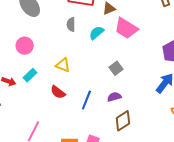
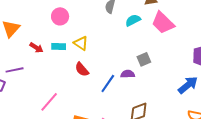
yellow triangle: (63, 65) -> (81, 43), moved
cyan rectangle: (30, 75) -> (59, 46), turned 32
purple semicircle: (114, 97) -> (128, 74), moved

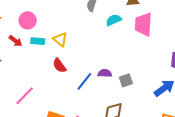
pink circle: (60, 16) -> (28, 20), moved
pink trapezoid: (163, 23) -> (143, 24), turned 45
gray square: (144, 59) -> (126, 80), moved

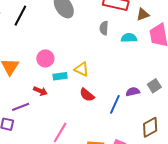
cyan semicircle: (114, 20) -> (129, 38), turned 35
red arrow: (16, 41) -> (40, 91), moved
gray square: (126, 80) -> (154, 86), moved

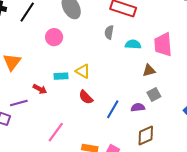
brown triangle: (143, 14) -> (149, 70), moved
pink circle: (45, 58) -> (54, 37), moved
purple semicircle: (133, 92) -> (138, 107), moved

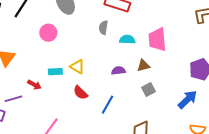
purple semicircle: (138, 107) -> (118, 71), moved

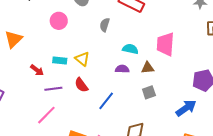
gray semicircle: (103, 28) -> (105, 25), moved
cyan semicircle: (127, 40) -> (130, 49), moved
purple line: (13, 99) -> (53, 89), moved

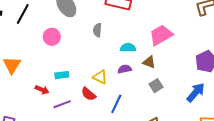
pink trapezoid: (165, 44) -> (161, 35), turned 70
yellow triangle: (82, 59) -> (100, 77), moved
brown triangle: (148, 68) -> (149, 62), turned 40

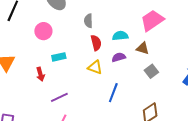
cyan rectangle: (62, 75) -> (59, 57), moved
red arrow: (42, 90) -> (40, 74), moved, turned 56
red semicircle: (88, 94) -> (96, 43), moved, turned -140

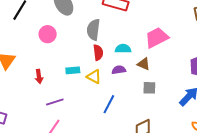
gray semicircle: (88, 21) -> (93, 30), size x1.5
cyan rectangle: (59, 57) -> (73, 70), moved
gray square: (151, 71) -> (149, 88), turned 32

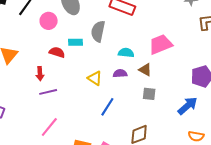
pink circle: (48, 34) -> (49, 21), moved
red semicircle: (98, 53) -> (57, 52), moved, turned -70
cyan rectangle: (73, 70) -> (76, 42), moved
purple line: (55, 102) -> (48, 92), moved

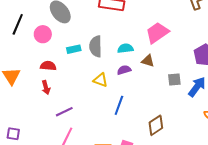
gray semicircle: (98, 31) -> (96, 46), moved
red semicircle: (57, 52) -> (48, 66), moved
purple line: (48, 92) -> (64, 112), moved
gray square: (149, 94) -> (174, 79), moved

